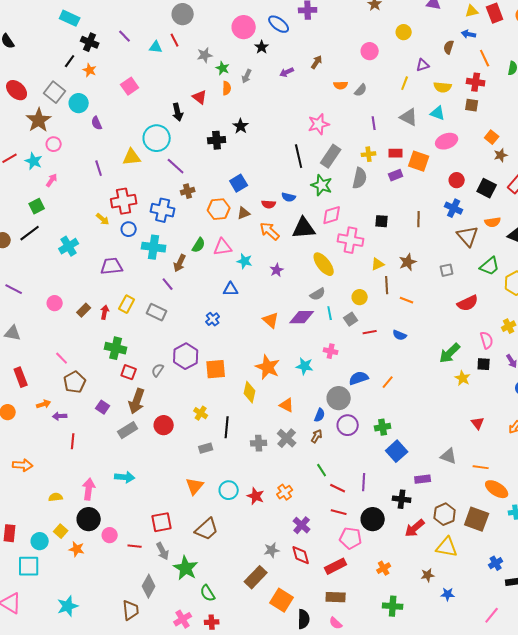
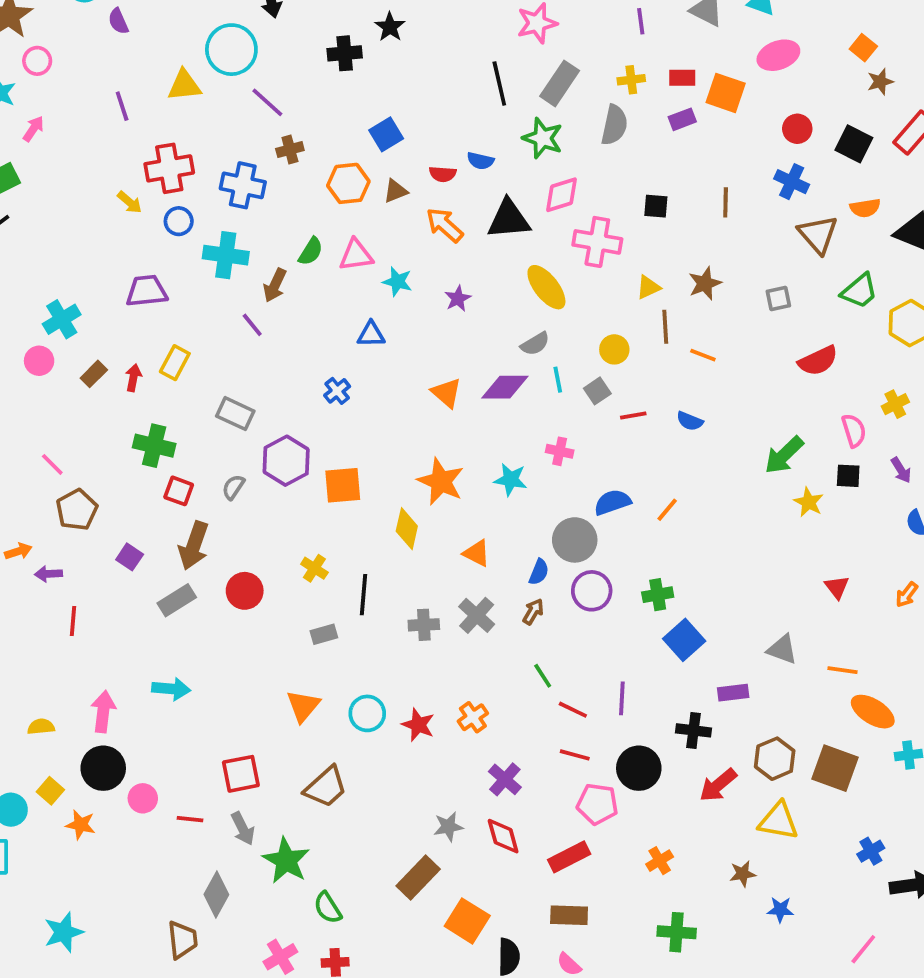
cyan cross: (69, 246) -> (62, 319), moved
gray rectangle: (157, 312) -> (235, 414), moved

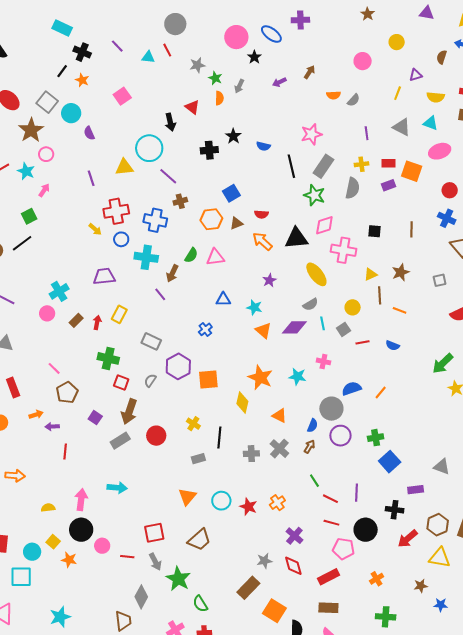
blue semicircle: (480, 161) -> (263, 146), moved
cyan star: (397, 282) -> (254, 307), moved

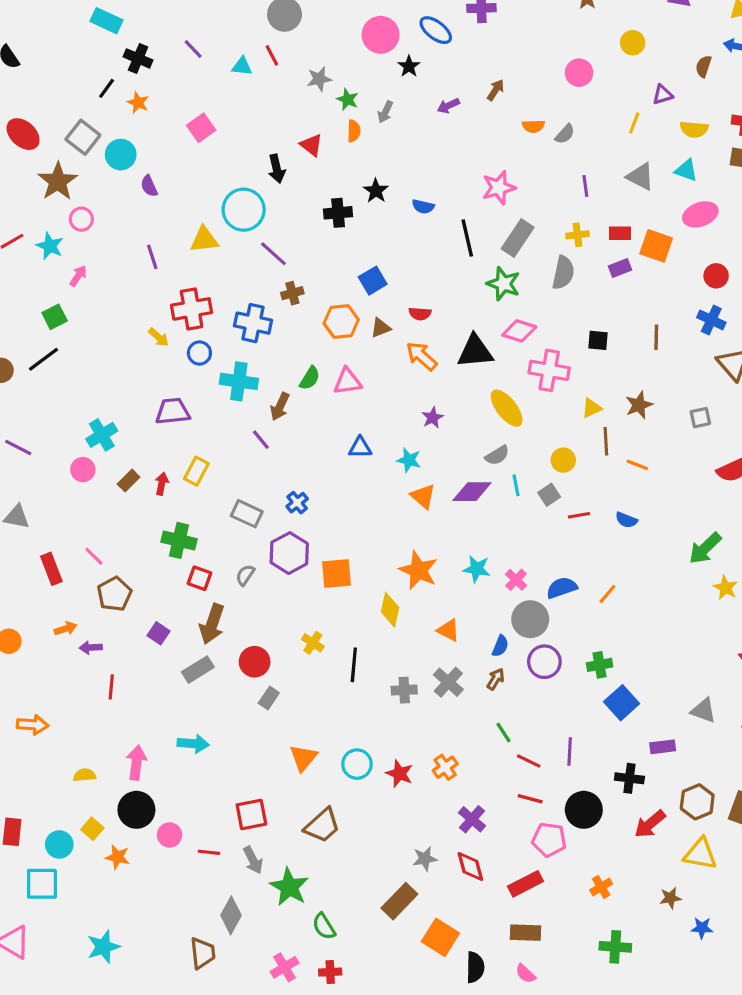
pink diamond: (324, 225) -> (519, 331), turned 35
blue cross: (205, 329) -> (297, 503), moved
pink cross: (323, 361) -> (516, 580), moved, turned 32
red rectangle: (13, 388) -> (51, 569), moved
gray rectangle: (198, 459) -> (269, 698), moved, turned -40

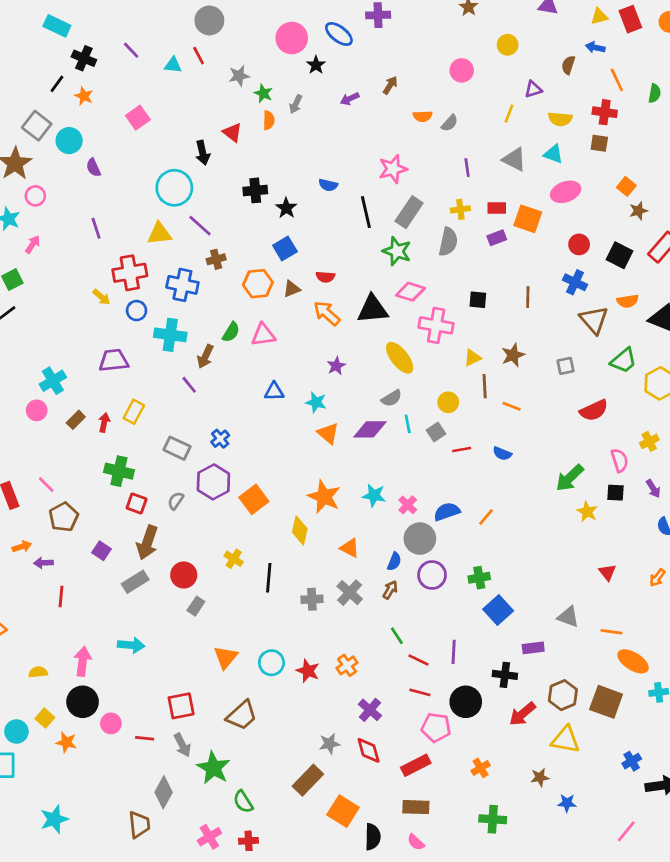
black star: (376, 191) -> (286, 208), moved
yellow triangle: (204, 240) -> (159, 234), moved
orange square: (336, 574) -> (254, 499), turned -32

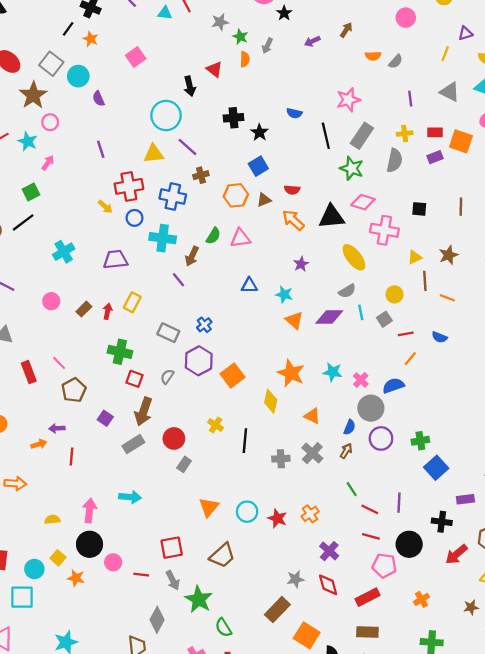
cyan cross: (53, 381) -> (64, 252), moved
orange line: (486, 517) -> (410, 359), moved
orange arrow: (22, 547) -> (39, 444), moved

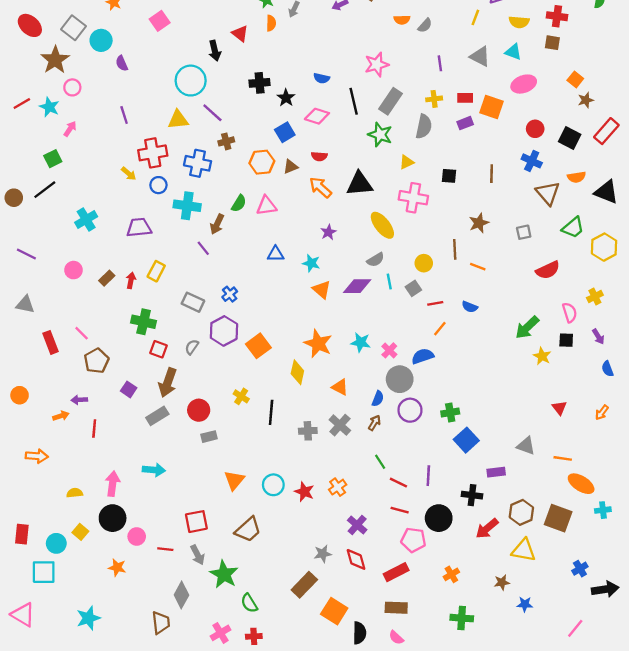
pink diamond: (363, 202) -> (317, 116), moved
yellow triangle: (415, 257) -> (407, 162), moved
gray rectangle: (184, 464) -> (209, 437), turned 42
orange star: (76, 578) -> (117, 567), moved

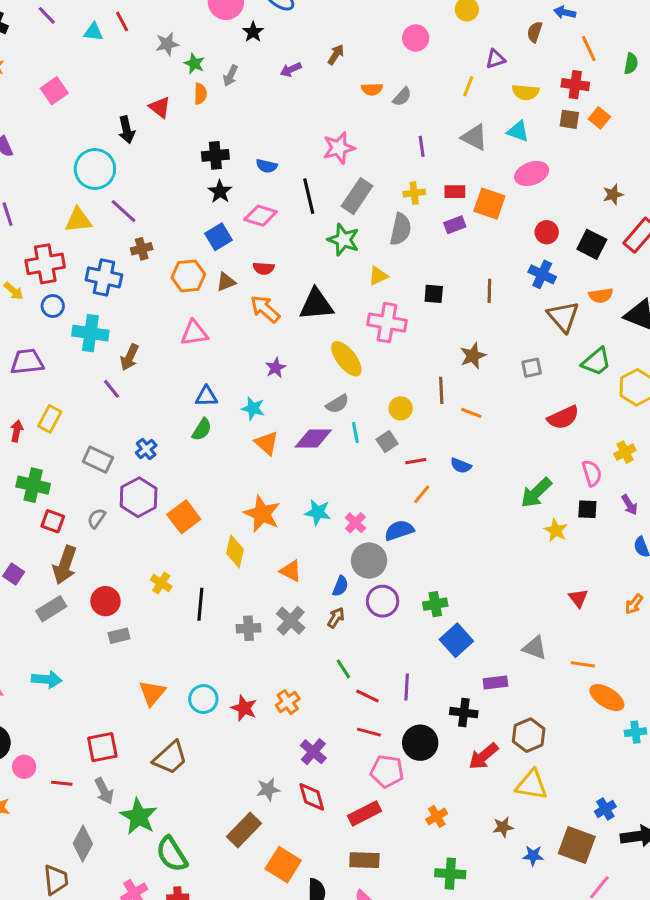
orange square: (575, 79) -> (599, 118), moved
black cross: (260, 83) -> (215, 155), moved
green semicircle: (239, 203) -> (202, 429), moved
brown square: (558, 518) -> (577, 845), moved
green semicircle: (249, 603) -> (172, 854), size x1.4

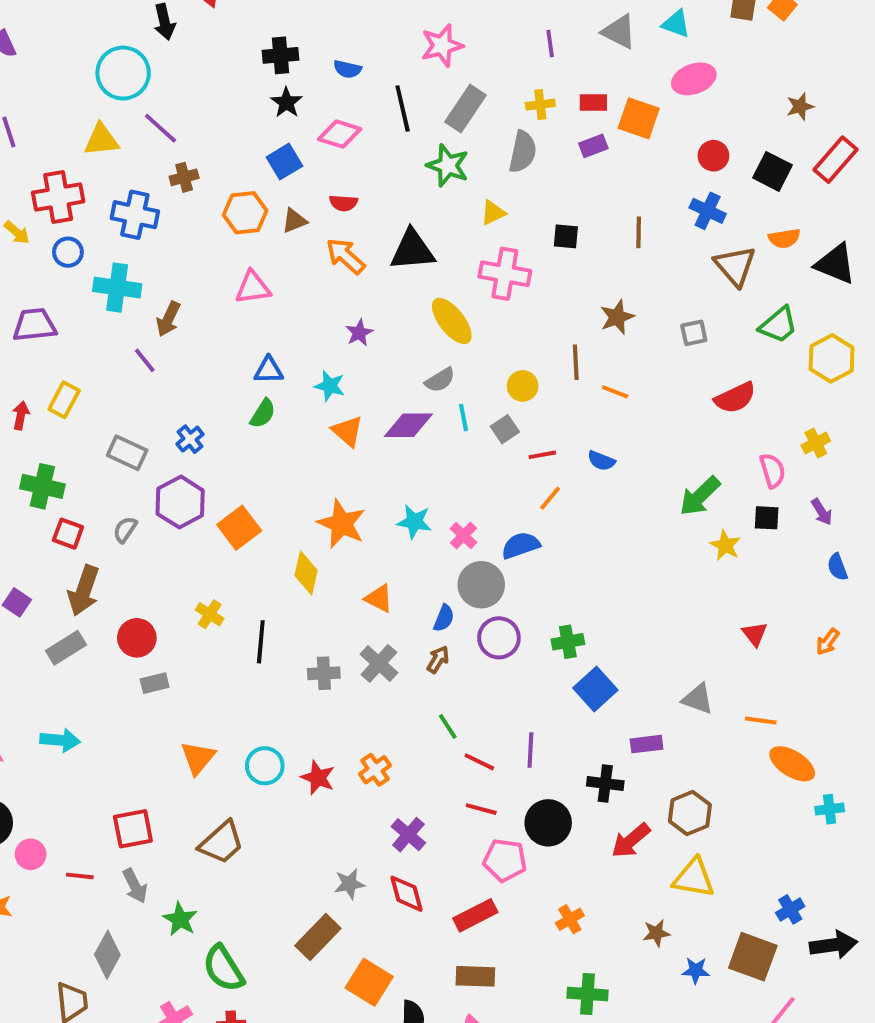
green star: (139, 816) -> (180, 919), size x0.7

